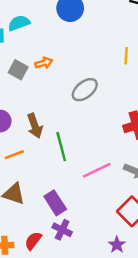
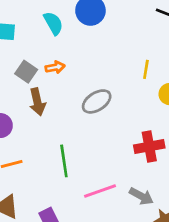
cyan semicircle: (19, 23) -> (53, 23), moved, turned 75
brown arrow: (35, 126) -> (37, 102), moved

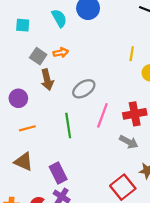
gray ellipse: (97, 101) -> (84, 89), moved
pink line: (100, 191) -> (102, 115), moved, turned -50
gray arrow: (141, 196) -> (129, 142), moved

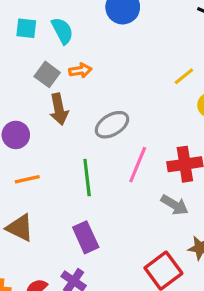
cyan semicircle: (59, 18) -> (62, 31), moved
yellow line: (132, 54) -> (184, 76), turned 40
purple rectangle: (58, 173) -> (86, 237), moved

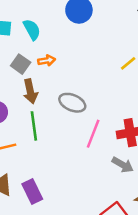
gray ellipse: (112, 125) -> (72, 103), turned 55
green line: (87, 178) -> (34, 126), moved
purple rectangle: (86, 237) -> (32, 191), moved

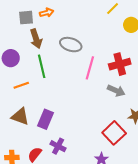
gray square: (21, 64) -> (26, 18), turned -35
purple rectangle: (32, 191) -> (45, 119), turned 54

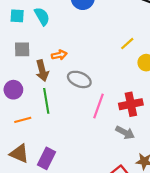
orange arrow: (47, 13) -> (59, 55), moved
gray square: (26, 18) -> (22, 49), moved

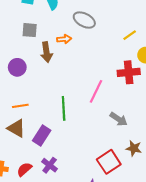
gray ellipse: (79, 79) -> (84, 20), moved
green line: (46, 101) -> (64, 108), moved
red cross: (131, 104) -> (129, 72), moved
orange line: (23, 120) -> (20, 106), moved

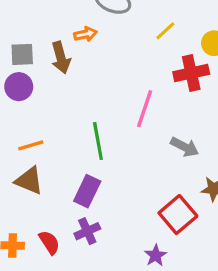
gray square: (30, 30) -> (22, 54), moved
yellow line: (130, 35) -> (165, 31), moved
purple rectangle: (42, 136) -> (87, 191), moved
purple cross: (50, 165) -> (87, 231), turned 35
red semicircle: (24, 169) -> (49, 242), turned 105

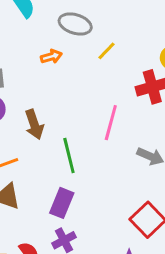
yellow line: (165, 31) -> (106, 51), moved
brown arrow: (61, 58) -> (34, 124), moved

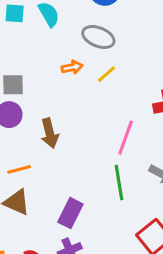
yellow line: (106, 51) -> (107, 74), moved
green line: (69, 156) -> (119, 182), moved

